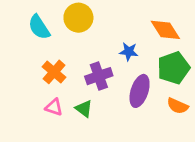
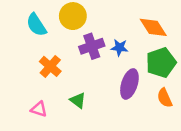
purple cross: (99, 76) -> (92, 46), moved
orange semicircle: (178, 106) -> (165, 98), turned 42
pink triangle: (54, 107) -> (39, 109), moved

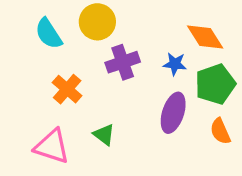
blue star: (119, 48) -> (175, 64), moved
pink triangle: (39, 109) -> (52, 146), size x1.6

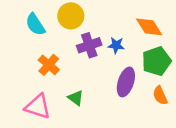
blue star: (175, 64) -> (116, 45), moved

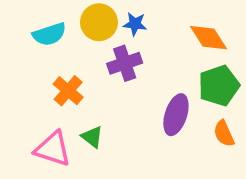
cyan semicircle: (35, 24) -> (49, 34), turned -75
blue star: (116, 45) -> (135, 24), moved
green triangle: (76, 98) -> (92, 137), moved

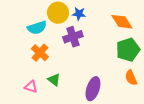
cyan semicircle: (49, 34) -> (37, 28), moved
purple ellipse: (176, 115) -> (93, 89), moved
pink triangle: (53, 149) -> (31, 87), size x0.6

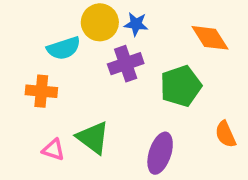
green pentagon: (128, 50) -> (181, 86), moved
orange cross: (40, 53) -> (41, 91), moved, turned -36
green triangle: (54, 80) -> (93, 138), size x1.5

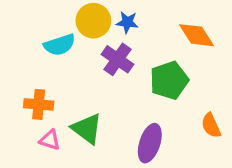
purple cross: (126, 64) -> (118, 59), turned -36
orange cross: (41, 91) -> (39, 104), moved

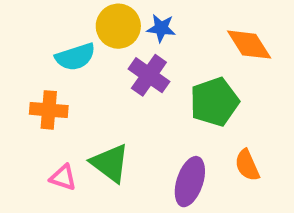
orange cross: (39, 104) -> (49, 110), moved
orange semicircle: (211, 125) -> (247, 165), moved

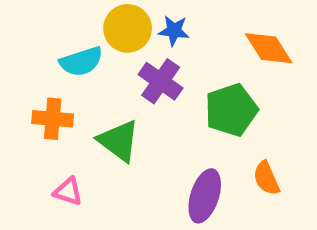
green triangle: (110, 163) -> (119, 141), moved

